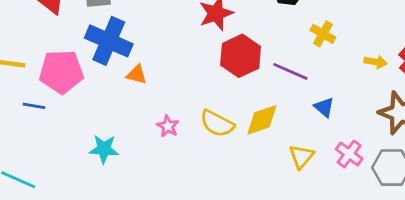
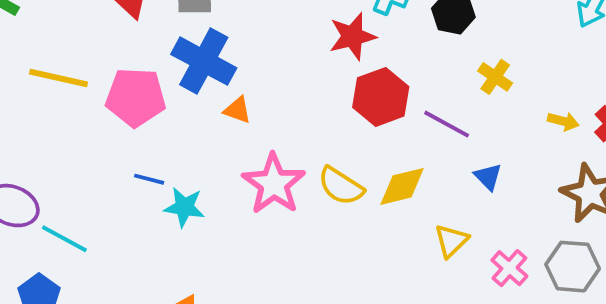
blue line: (34, 106) -> (149, 179), moved
pink star: (168, 126) -> (274, 184), size x2.0
pink cross: (349, 154) -> (509, 268), moved

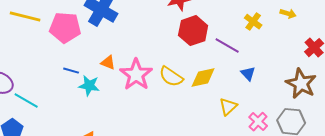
orange triangle: (237, 110) -> (108, 63), moved
yellow arrow: (563, 121) -> (288, 14), moved

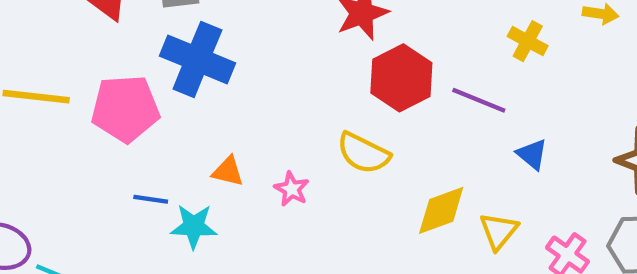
pink star: (136, 75) -> (292, 189), size x0.5
yellow semicircle: (171, 77) -> (363, 153), moved
yellow diamond: (203, 78) -> (441, 210), moved

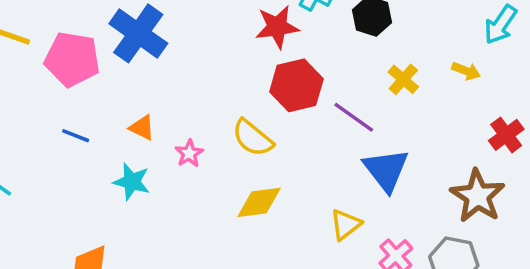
blue triangle: (532, 154) -> (386, 170), size x1.8
yellow diamond: (441, 210) -> (259, 202), moved
cyan star: (194, 226) -> (132, 182), moved

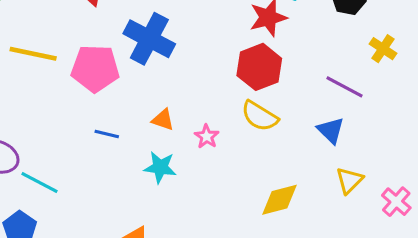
red hexagon: (296, 85) -> (259, 67), moved
blue triangle: (386, 170) -> (331, 130), moved, size x0.7
yellow diamond: (259, 202) -> (280, 200), moved

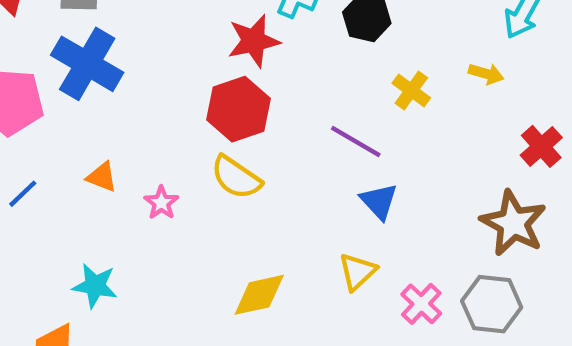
blue triangle: (331, 130) -> (379, 201), moved
blue line: (107, 134) -> (23, 194), turned -60
cyan star: (160, 167) -> (95, 286), moved

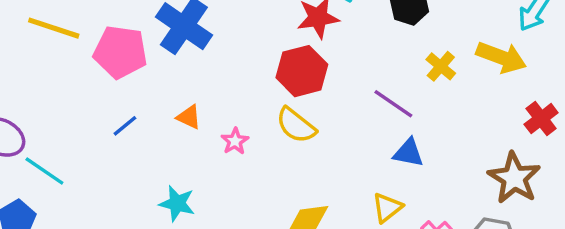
yellow arrow: (486, 74) -> (501, 57), size x1.8
blue triangle: (379, 201) -> (408, 153), turned -40

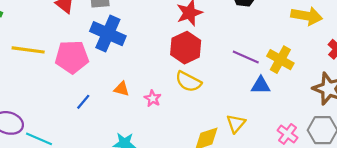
yellow cross: (441, 66) -> (280, 60), moved, size x1.4
yellow triangle: (387, 208) -> (236, 124), moved

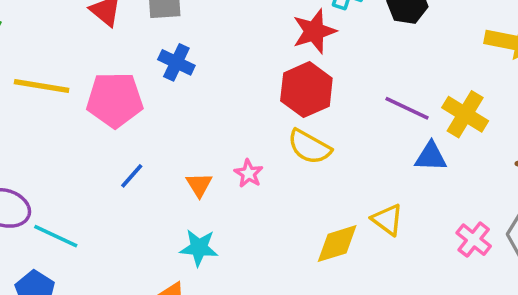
blue cross: (108, 34) -> (176, 62), size x0.6
orange triangle: (122, 89) -> (199, 185), moved, turned 42
yellow triangle: (236, 124) -> (387, 220), turned -36

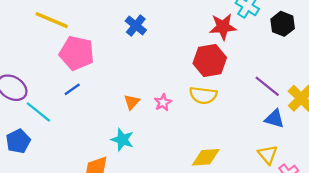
pink pentagon: (115, 100) -> (77, 53), moved
yellow semicircle: (309, 147) -> (203, 95), turned -36
blue line: (132, 176) -> (72, 89), moved
yellow triangle: (387, 220) -> (268, 155), moved

